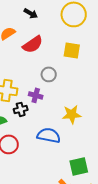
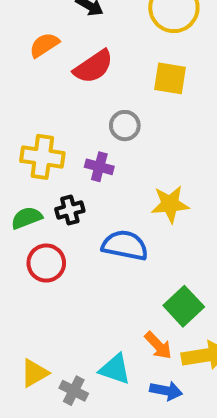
black cross: (21, 109) -> (70, 210), moved
green square: (79, 166) -> (184, 306), turned -30

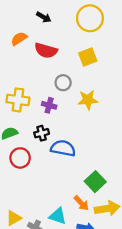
red semicircle: (93, 67) -> (46, 50), turned 50
yellow square: (170, 78) -> (88, 57), turned -30
yellow star: (170, 204) -> (88, 100), moved
black cross: (70, 210) -> (42, 133), moved

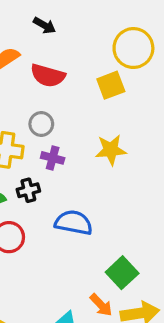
yellow circle: (90, 18) -> (133, 48), moved
gray circle: (63, 83) -> (41, 124), moved
black cross: (42, 133) -> (28, 190), moved

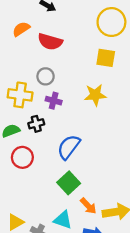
yellow square: (111, 85) -> (106, 58), moved, turned 30
blue semicircle: (74, 223) -> (69, 147), turned -64
green square: (122, 273) -> (69, 183), moved

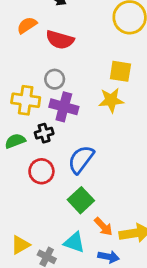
yellow square: (106, 58) -> (120, 71), moved
purple cross: (54, 101) -> (64, 107), size x1.5
red circle: (22, 157) -> (41, 171), moved

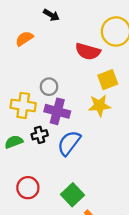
red semicircle: (60, 40) -> (88, 51), moved
yellow square: (120, 71) -> (108, 80), turned -30
blue semicircle: (81, 159) -> (69, 143), moved
red circle: (41, 171) -> (28, 188), moved

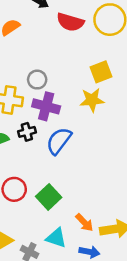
red semicircle: (88, 51) -> (70, 22), moved
green square: (72, 195) -> (49, 197), moved

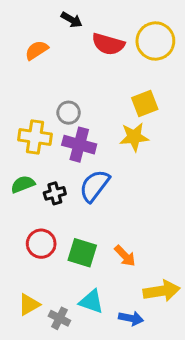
black cross: (27, 132) -> (55, 193), moved
green square: (49, 197) -> (82, 253), turned -30
orange arrow: (84, 223) -> (125, 256), moved

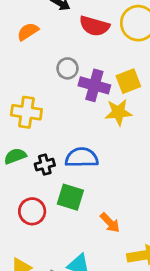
gray circle: (69, 113) -> (67, 68), moved
purple cross: (79, 145) -> (94, 85), moved
blue semicircle: (94, 186) -> (82, 158), turned 52
green square: (82, 253) -> (70, 197), moved

